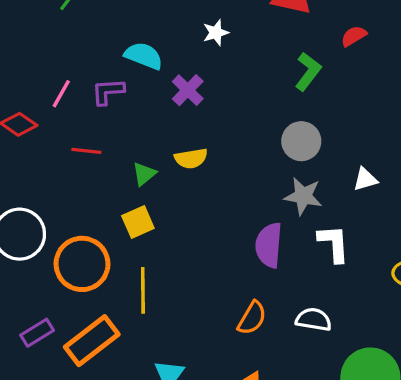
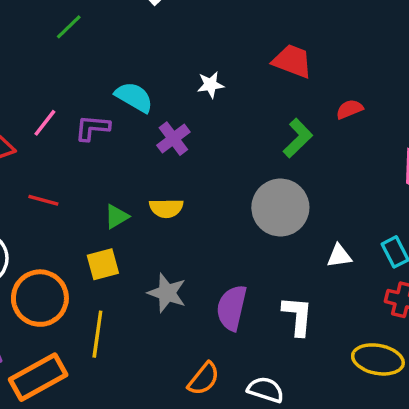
gray circle: (301, 141) -> (280, 208), size x1.4
red line: (86, 151) -> (43, 200), moved
gray star: (303, 196) -> (167, 293), moved

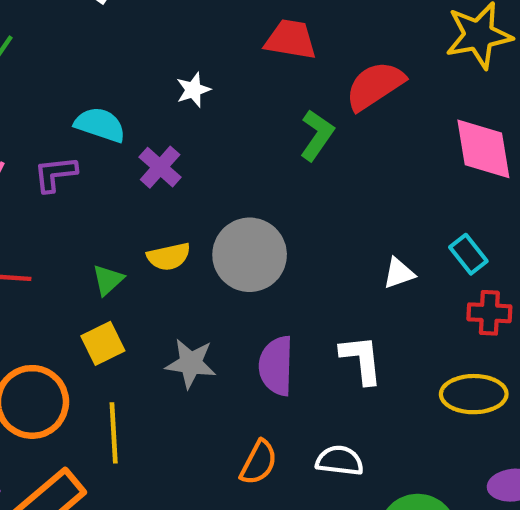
red semicircle: (350, 109) -> (375, 86), size x1.8
gray circle: (280, 208) -> (250, 255), moved

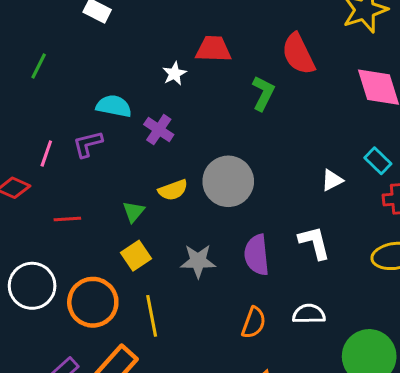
red trapezoid: (291, 39) -> (213, 49), moved
red semicircle: (375, 86) -> (298, 54), turned -75

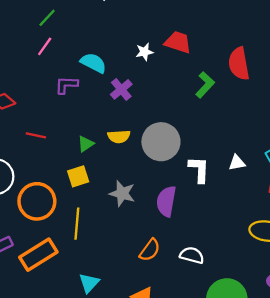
pink line: (46, 154) -> (45, 46), moved
white L-shape: (314, 243) -> (199, 170), moved

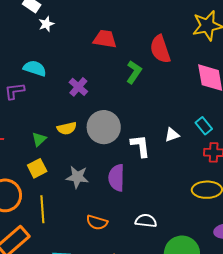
white star: (144, 52) -> (46, 24), moved
purple cross: (121, 89) -> (78, 87), moved
orange semicircle: (150, 250) -> (97, 222), moved, turned 80

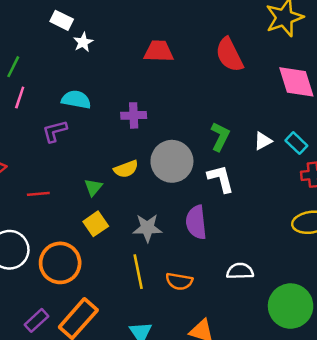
green L-shape: (134, 72) -> (220, 137), moved
purple cross: (78, 87) -> (134, 115), turned -36
white triangle: (172, 135) -> (263, 141), moved
yellow line: (42, 209) -> (138, 272), moved

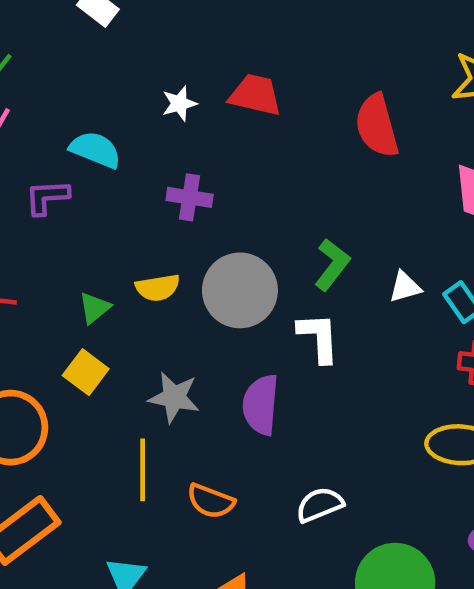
white star: (83, 42) -> (179, 103), moved
yellow square: (96, 224) -> (86, 372), turned -30
white semicircle: (240, 271) -> (320, 505), turned -32

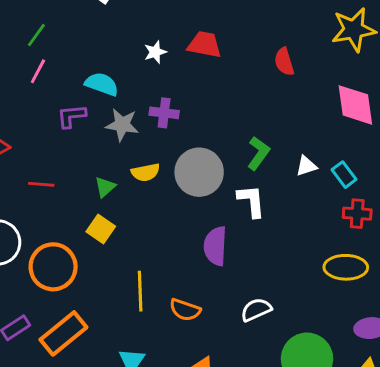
red semicircle: (377, 126) -> (284, 62), size x0.7
gray star: (174, 397) -> (122, 125), moved

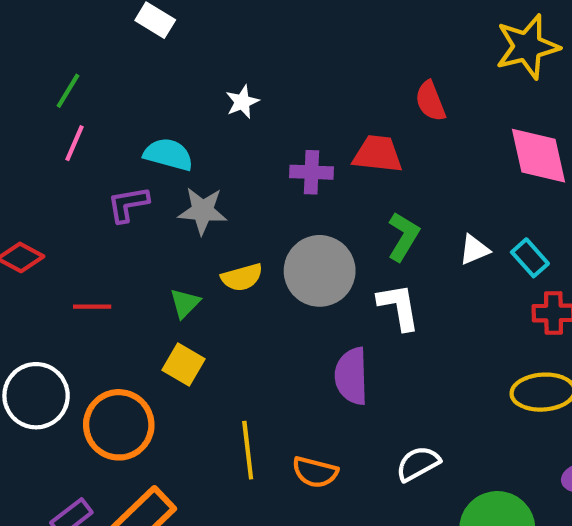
red trapezoid: (204, 45) -> (378, 154), moved
purple cross: (164, 113) -> (311, 172), moved

